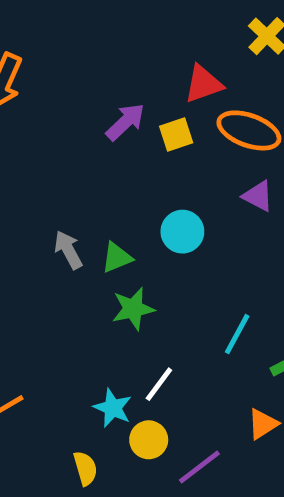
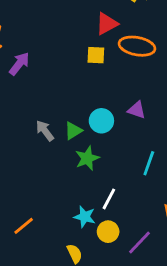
purple arrow: (125, 122) -> (19, 64), moved
yellow square: (176, 135) -> (96, 55), turned 30
purple triangle: (258, 196) -> (137, 110), moved
cyan circle: (182, 232) -> (101, 121), moved

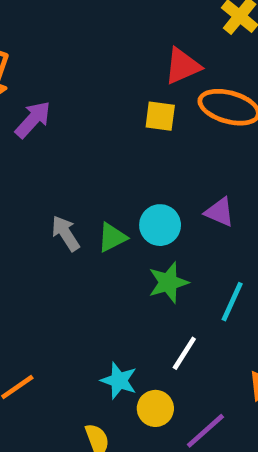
green star: (87, 158) -> (168, 282), moved
white line: (109, 199) -> (184, 353), moved

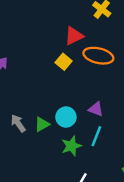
yellow square: (160, 116) -> (64, 62), turned 35
cyan line: (232, 302) -> (96, 136), moved

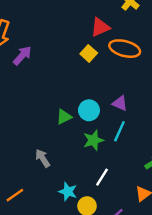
gray arrow: (18, 123) -> (43, 158), moved

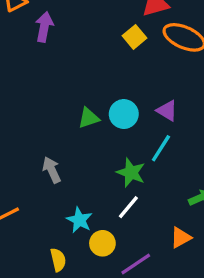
purple arrow: (22, 56) -> (44, 27), turned -40
green star: (93, 140) -> (131, 173), moved, turned 30

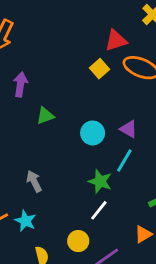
purple arrow: (44, 27) -> (20, 84), moved
green triangle: (89, 118) -> (45, 116), moved
cyan star: (79, 220) -> (25, 221), moved

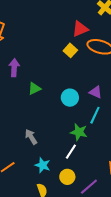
white line: (99, 210) -> (71, 152), moved
cyan star: (25, 221) -> (43, 165), moved

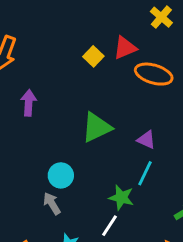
yellow square: (70, 50) -> (93, 56), moved
green triangle: (34, 89) -> (96, 127), moved, size x1.6
cyan circle: (70, 98) -> (61, 175), moved

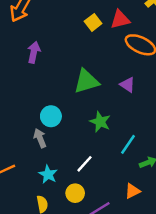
purple triangle: (146, 140) -> (127, 85), moved
cyan line: (145, 173) -> (128, 144), moved
green star: (121, 198) -> (100, 122), moved

